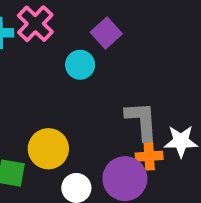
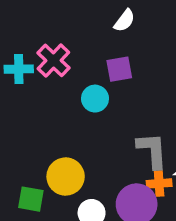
purple square: (106, 33) -> (119, 69), turned 32

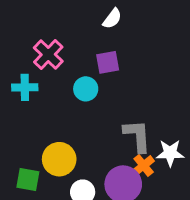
cyan cross: (19, 69) -> (25, 87), moved
orange cross: (159, 183) -> (144, 165), turned -35

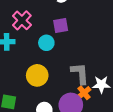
yellow circle: (59, 159) -> (37, 75), moved

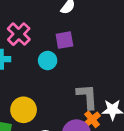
yellow circle: (37, 75) -> (24, 110), moved

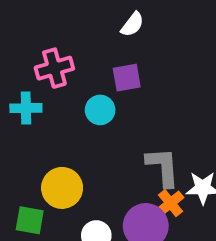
pink cross: (19, 34) -> (54, 68), turned 30

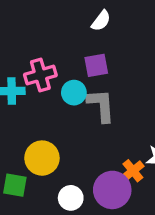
pink cross: (54, 68) -> (40, 75), moved
gray L-shape: (163, 167) -> (101, 105), moved

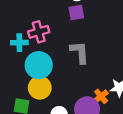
purple square: (96, 65) -> (76, 12), moved
cyan circle: (74, 93) -> (39, 65), moved, size x1.6

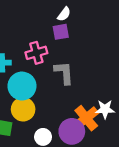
pink cross: (39, 32) -> (36, 53), moved
orange cross: (101, 96) -> (86, 118), size x1.6

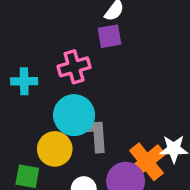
gray L-shape: (64, 73) -> (95, 134), moved
cyan circle: (22, 86) -> (74, 115), moved

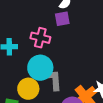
pink cross: (74, 67) -> (40, 38), turned 30

